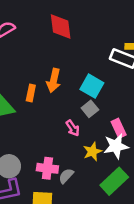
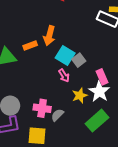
cyan square: (92, 86) -> (65, 56), moved
orange rectangle: (31, 93) -> (30, 45), turned 56
white star: (116, 146) -> (99, 92), turned -30

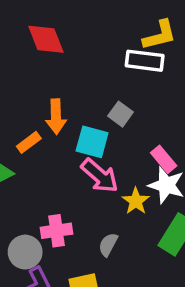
gray square: (79, 60) -> (121, 114), moved
pink arrow: (64, 76) -> (100, 176), size x1.6
pink cross: (42, 108) -> (57, 231), moved

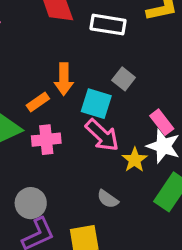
white rectangle: (145, 61) -> (108, 25), moved
pink cross: (57, 231) -> (46, 140), moved
gray semicircle: (108, 245) -> (108, 199), turned -85

